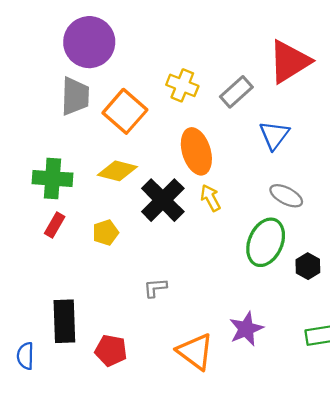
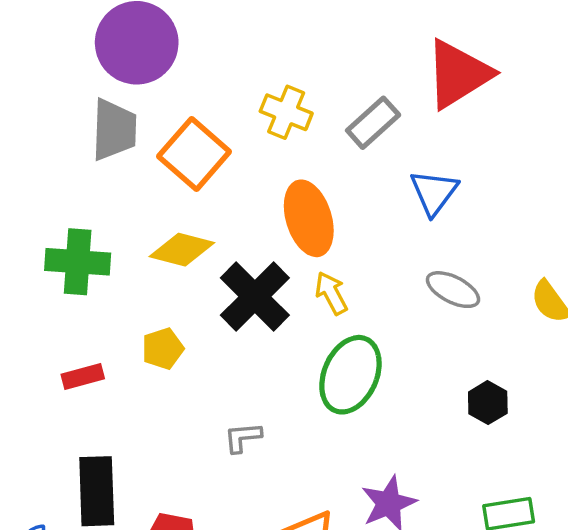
red rectangle: (55, 225) -> (83, 376), moved, turned 45
green ellipse: (266, 242) -> (350, 375), moved

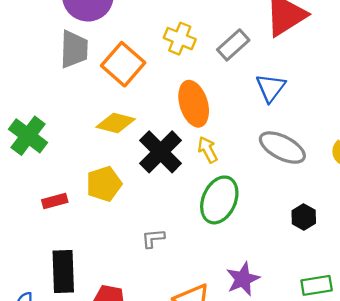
green cross: (78, 262) -> (28, 136), moved, turned 33
gray ellipse: (453, 290) -> (282, 148), size x1.4
yellow pentagon: (163, 349) -> (104, 184), size x1.4

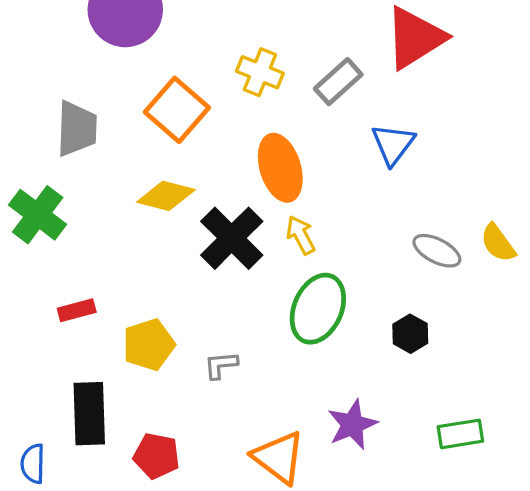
gray trapezoid: (74, 49) -> (77, 129), moved
gray ellipse: (282, 148) -> (437, 251), moved, size x0.7
yellow pentagon: (104, 184) -> (149, 345), moved
black hexagon: (304, 217) -> (410, 334), moved

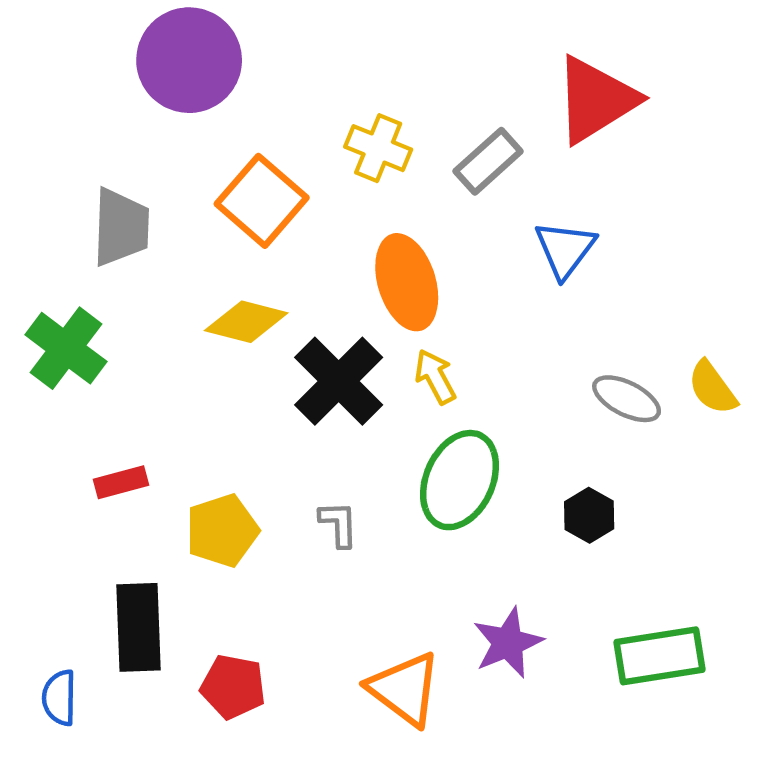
gray L-shape: (221, 365) -> (339, 524), moved, turned 93
green rectangle: (460, 434) -> (660, 656), size x1.4

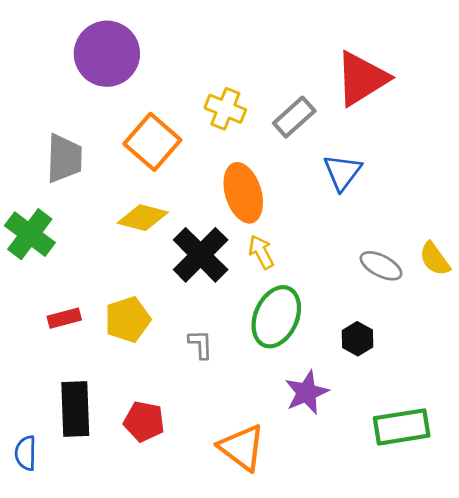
yellow pentagon: (222, 531) -> (128, 319), moved
purple star: (508, 643) -> (307, 392), moved
red pentagon: (233, 687) -> (144, 421), moved

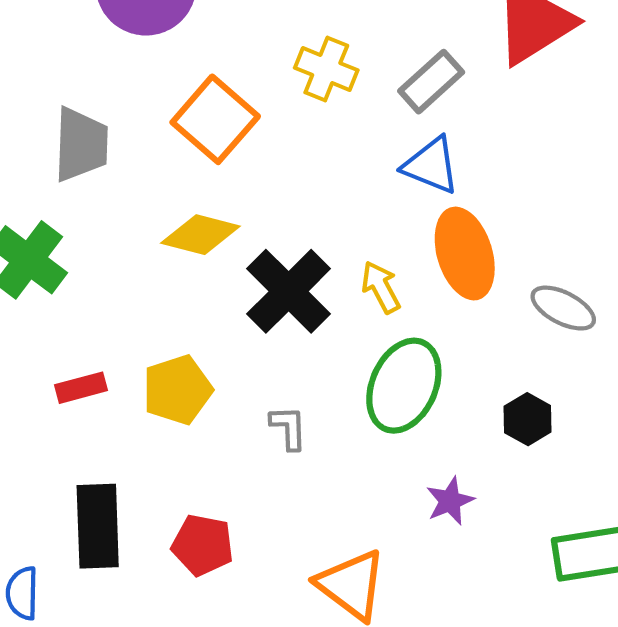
blue triangle: (342, 172) -> (431, 165), moved, turned -45
orange ellipse: (243, 193) -> (465, 254), moved
purple star: (307, 392) -> (450, 501), size x0.7

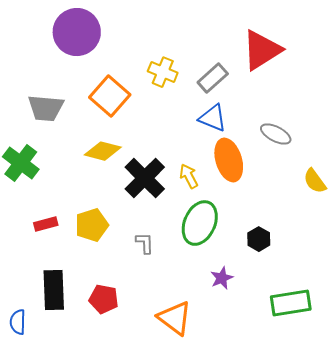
gray trapezoid: (81, 144) -> (46, 108), turned 93
gray ellipse: (563, 308) -> (276, 134), moved

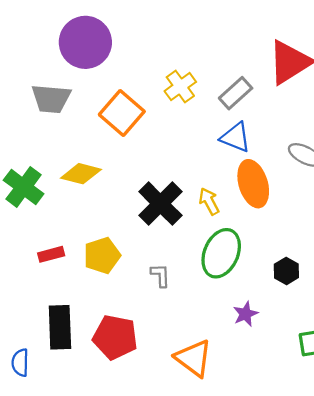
yellow cross: (163, 72) -> (180, 86), turned 32
gray trapezoid: (46, 108) -> (51, 99), moved
yellow diamond: (103, 151) -> (81, 174), moved
red pentagon: (104, 299) -> (115, 337), size x1.4

